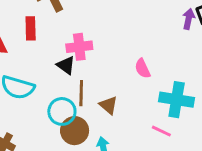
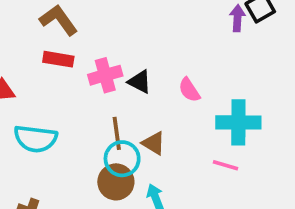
red rectangle: (31, 28) -> (58, 59), moved, turned -70
black triangle: (66, 65) -> (140, 82), moved
cyan circle: (62, 111) -> (122, 159), moved

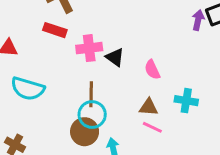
cyan cross: (238, 122) -> (186, 101), size x0.7
brown triangle: (154, 143) -> (149, 107), moved, turned -36
pink line: (226, 165) -> (152, 127), moved

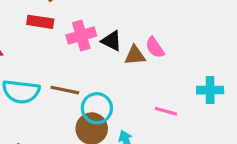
brown line: (91, 94) -> (65, 90), moved, turned -70
cyan cross: (186, 101) -> (210, 90), moved
brown triangle: (149, 107) -> (135, 55), moved

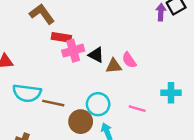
red rectangle: (40, 22) -> (61, 37), moved
brown line: (65, 90) -> (53, 103), moved
cyan circle: (97, 108) -> (98, 104), moved

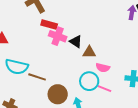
pink cross: (73, 51) -> (58, 36), turned 30
pink semicircle: (129, 60) -> (103, 68), moved, turned -48
cyan circle: (98, 104) -> (89, 81), moved

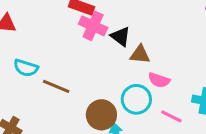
cyan semicircle: (17, 67) -> (26, 68), size x0.7
pink line: (104, 89) -> (171, 116), moved
brown circle: (58, 94) -> (101, 115), moved

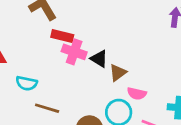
brown triangle: (140, 54) -> (118, 73), turned -36
cyan semicircle: (26, 68) -> (27, 83), moved

